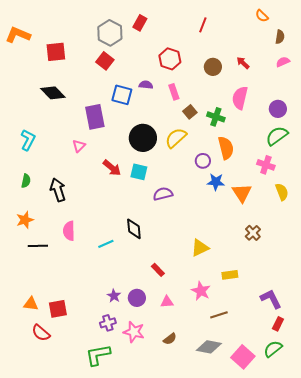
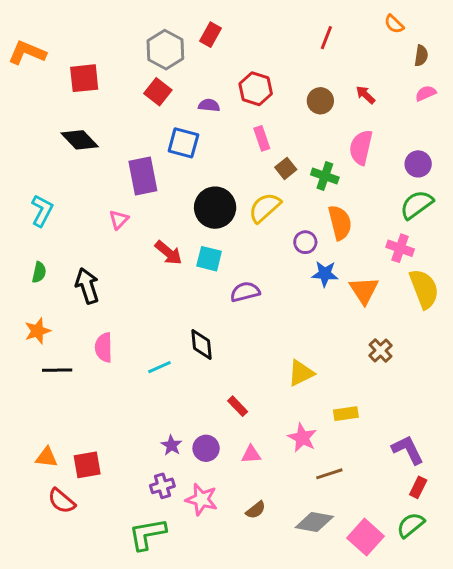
red line: (203, 25) -> (326, 38), moved
purple semicircle: (146, 85) -> (209, 105), moved
yellow semicircle: (282, 192) -> (424, 289), size x1.5

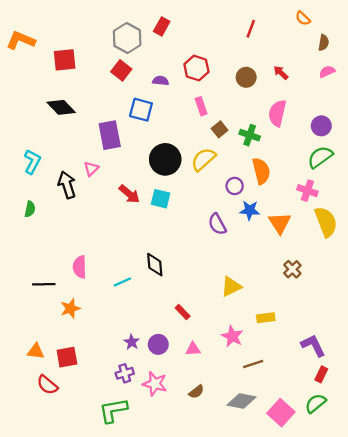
black arrow: (87, 286) -> (67, 185), moved
purple semicircle: (245, 292) -> (217, 224), moved, turned -105
orange star: (38, 331) -> (70, 309), moved

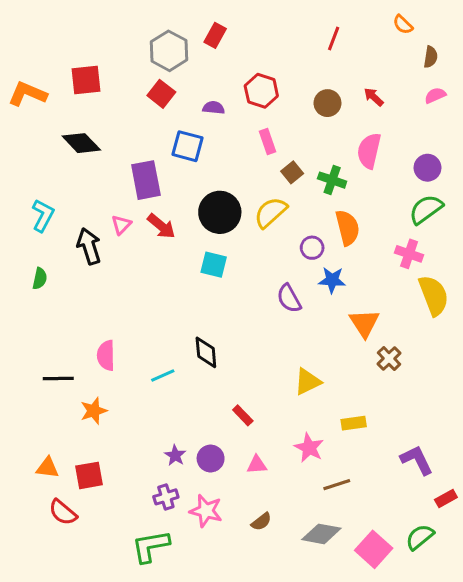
orange L-shape: (21, 40) -> (27, 94), moved
red arrow: (129, 194) -> (161, 226), moved
orange triangle: (280, 223) -> (364, 323), moved
red rectangle: (321, 374) -> (446, 499), moved, turned 35

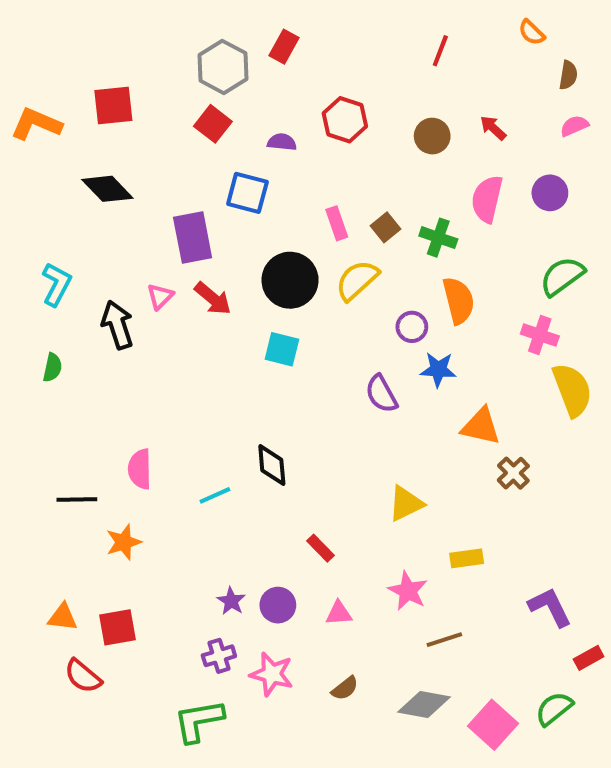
pink rectangle: (267, 142) -> (337, 223), moved
purple circle: (428, 168) -> (550, 193), moved
orange triangle: (364, 323) -> (481, 426), turned -44

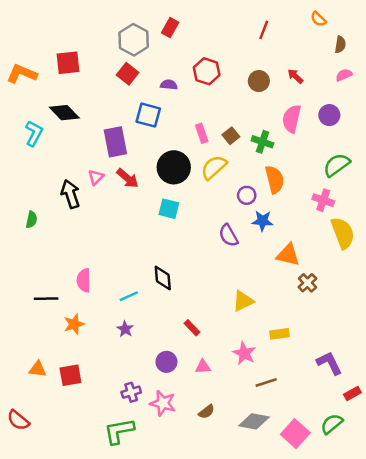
cyan L-shape: (57, 284) -> (34, 133), moved
purple star: (231, 601) -> (125, 329), moved
red semicircle: (83, 676) -> (18, 420), moved

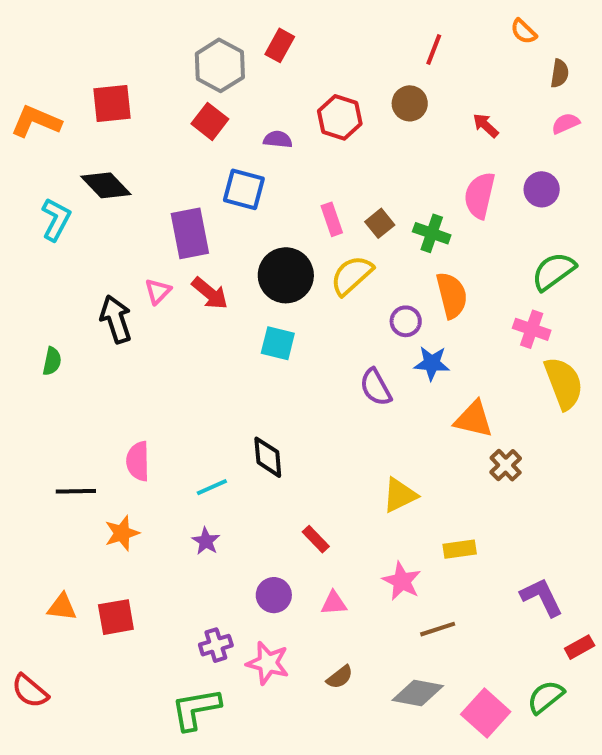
brown circle: (259, 81) -> (410, 103), moved

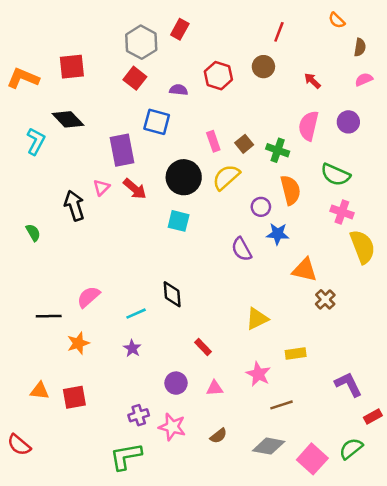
green semicircle: (554, 271) -> (335, 175), moved, turned -120
green semicircle: (52, 361) -> (33, 233), turned -42
pink semicircle: (138, 461) -> (89, 297), turned 50

